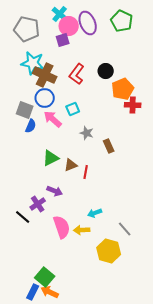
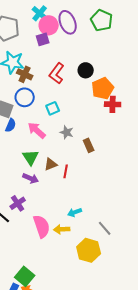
brown cross: (45, 75) -> (25, 74), size x0.7
pink arrow: (53, 119) -> (37, 130), moved
green triangle: (51, 158) -> (31, 157), turned -36
purple arrow: (55, 191) -> (31, 178), moved

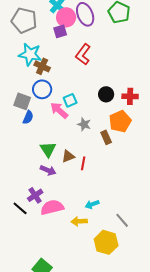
black circle: (86, 70) -> (106, 94), moved
red L-shape: (57, 73) -> (83, 54), moved
orange pentagon: (103, 88) -> (120, 121), moved
pink arrow: (37, 130) -> (59, 110), moved
pink semicircle: (42, 226) -> (52, 207), moved, turned -85

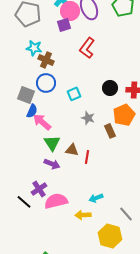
cyan star: (30, 54) -> (34, 48), size x0.7
pink arrow: (59, 110) -> (42, 122), moved
brown triangle: (68, 156) -> (72, 150), turned 32

